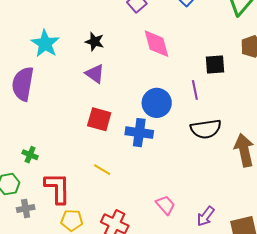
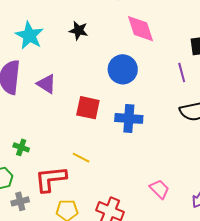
purple triangle: (95, 74) -> (46, 84), moved
blue circle: (157, 103) -> (123, 69), moved
yellow line: (102, 170) -> (81, 158), moved
red L-shape: (57, 188) -> (51, 179), turned -92

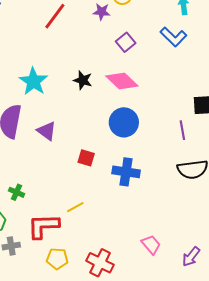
pink diamond: (141, 29) -> (122, 81), moved, turned -32
red square: (88, 108) -> (86, 158), size x0.7
yellow line: (81, 158) -> (75, 207), turned -60

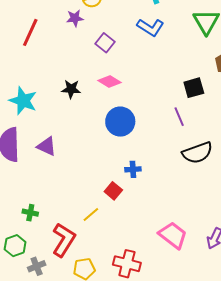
pink diamond: (122, 81) -> (110, 81), size x0.7
red square: (86, 158) -> (113, 191), moved, turned 36
blue cross: (126, 172) -> (133, 169), size x0.6
red L-shape: (43, 226) -> (64, 240), turned 136
pink trapezoid: (151, 245) -> (173, 235), size x1.4

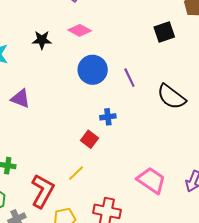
purple line: (179, 117) -> (129, 78), moved
black semicircle: (197, 153) -> (171, 97), turned 60
yellow line: (91, 215) -> (76, 173), moved

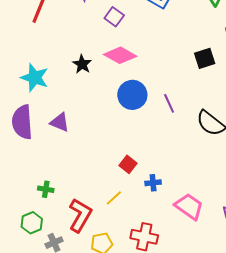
pink diamond: (80, 30) -> (120, 55), size x1.4
black star: (42, 40) -> (82, 64), turned 30
blue cross: (108, 117) -> (153, 183), moved

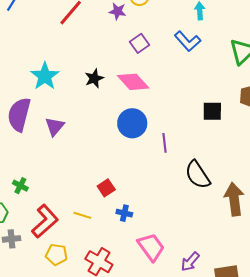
purple triangle: (60, 122) -> (55, 126), turned 30
yellow line: (114, 198) -> (82, 215), turned 42

